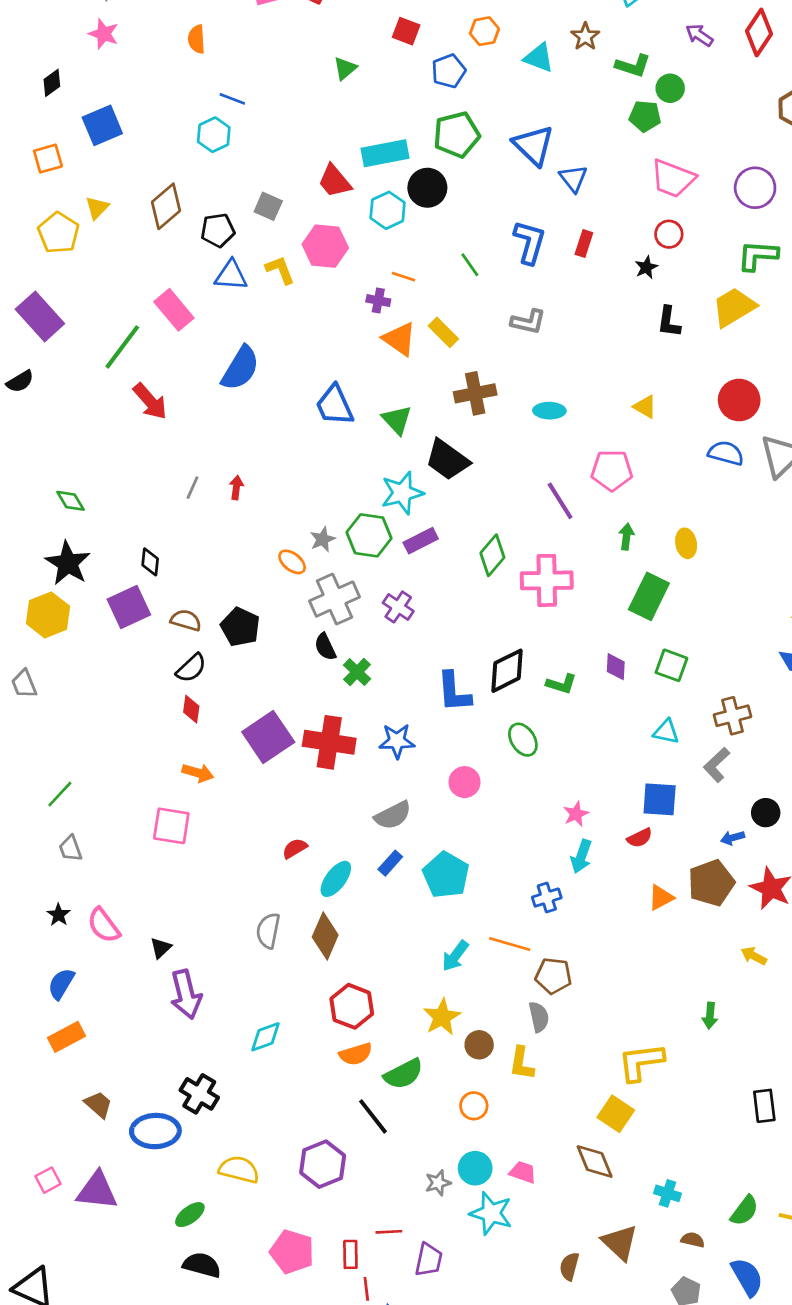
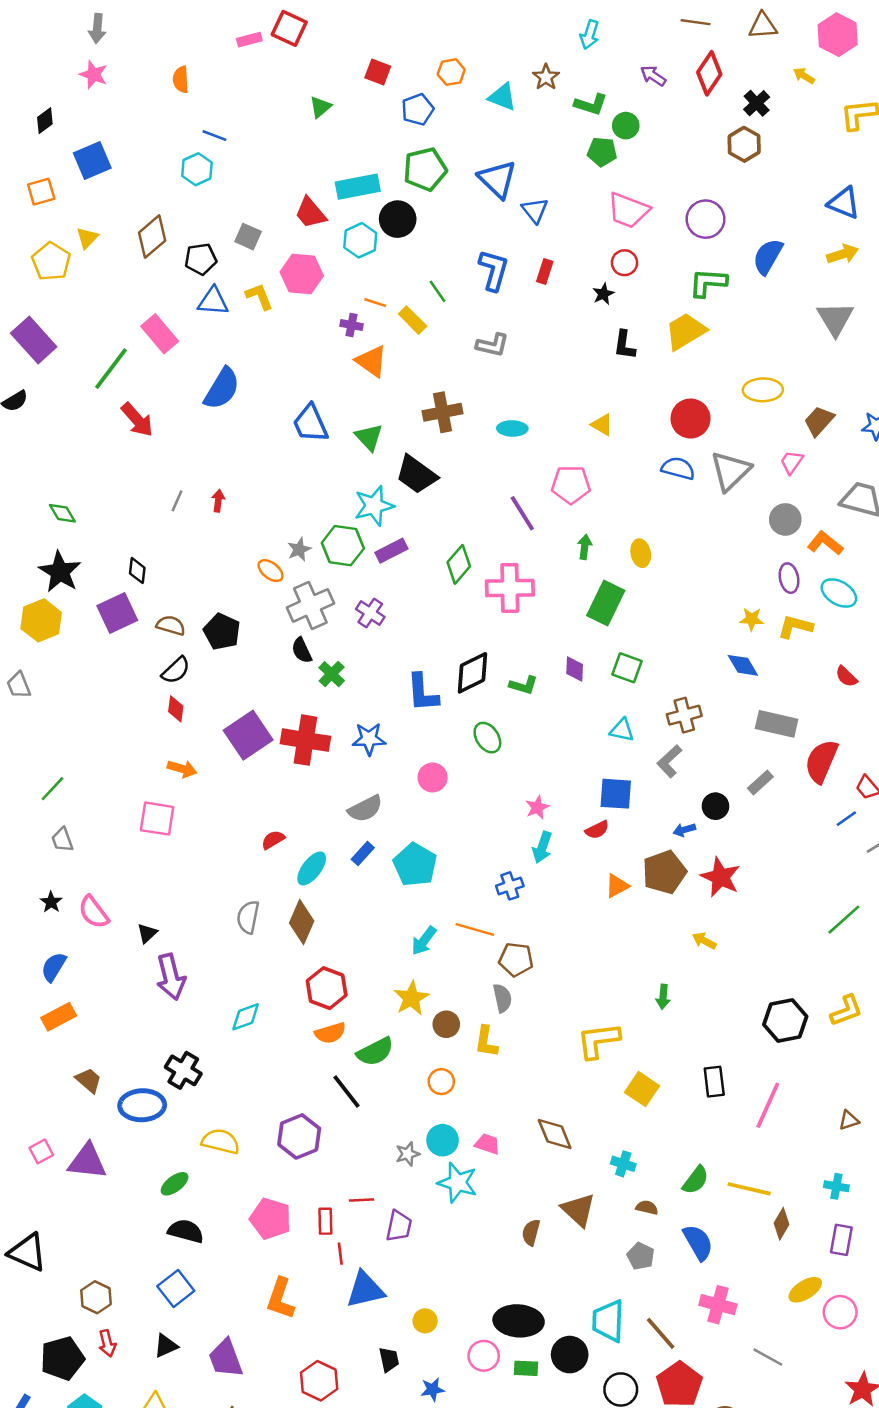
yellow rectangle: (443, 332) -> (413, 320), moved
yellow square: (616, 1114) -> (642, 1089), moved

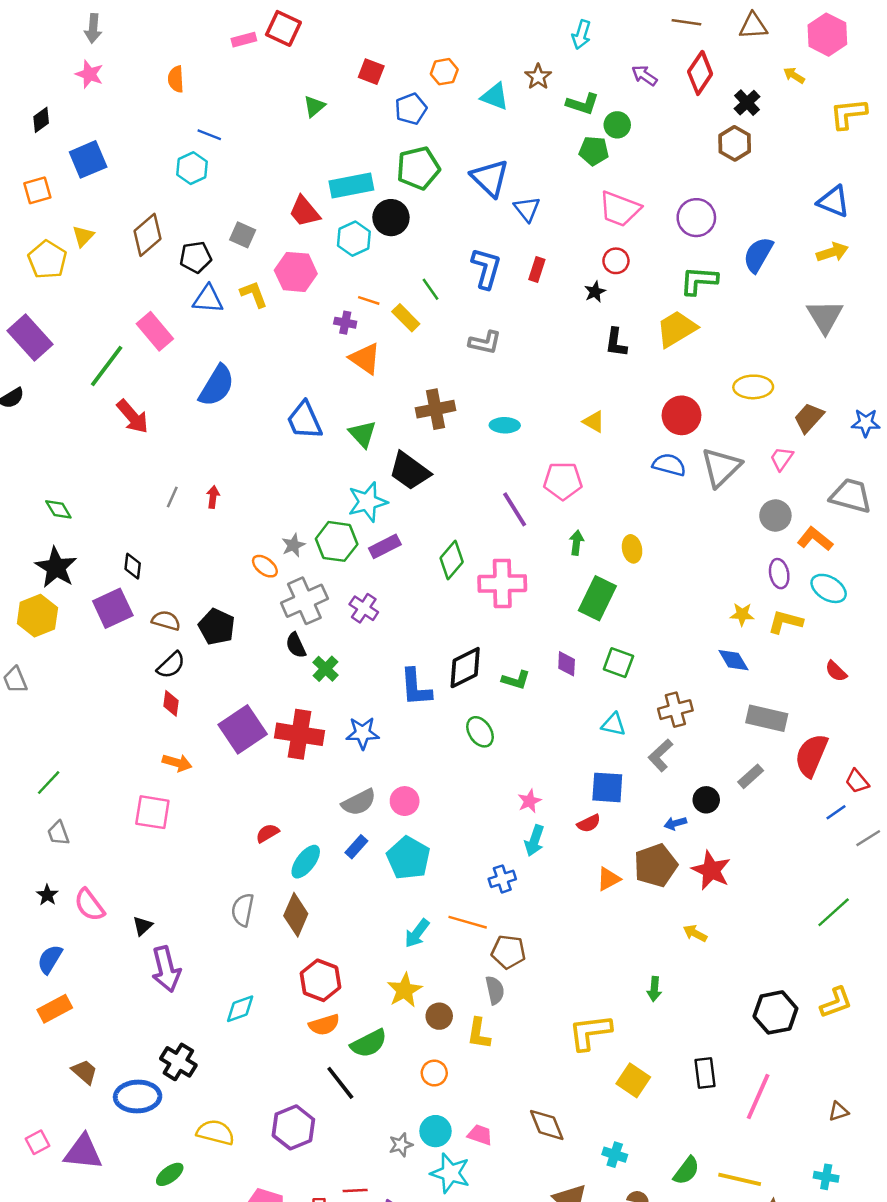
pink circle: (433, 777) -> (405, 801), moved

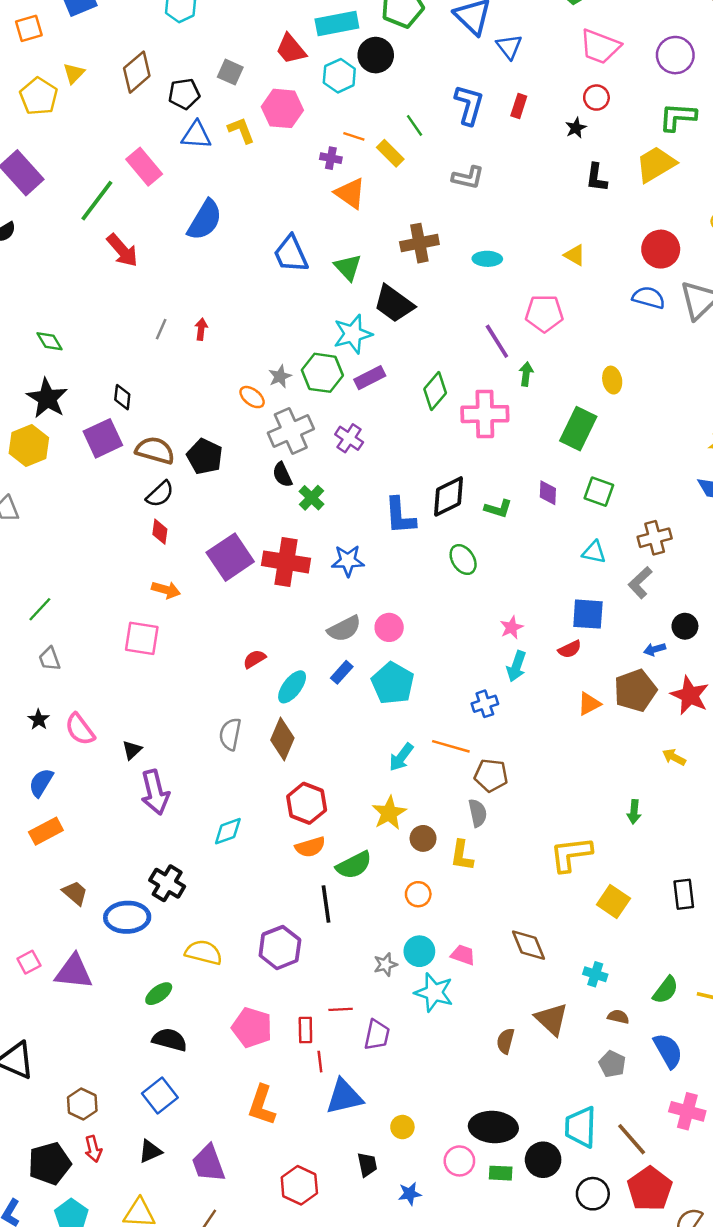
green arrow: (576, 543) -> (526, 374), moved
brown semicircle: (166, 621) -> (155, 450), size x1.4
black line: (340, 1083) -> (326, 904), turned 30

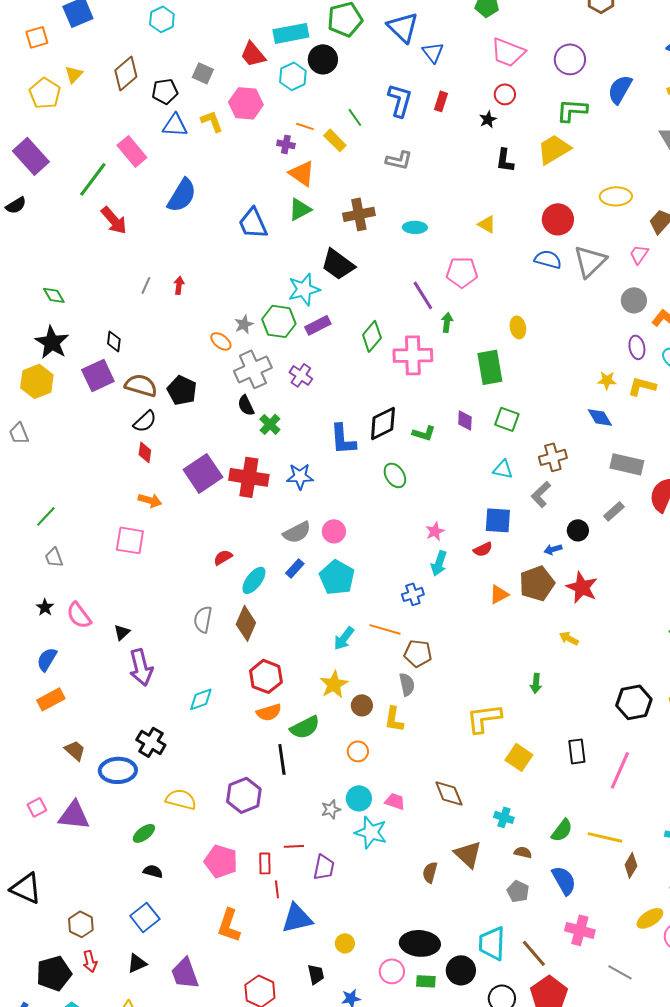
green triangle: (348, 267) -> (300, 209), moved, turned 45
green rectangle: (578, 429) -> (490, 367), turned -36
black semicircle: (170, 1040) -> (153, 871), size x0.7

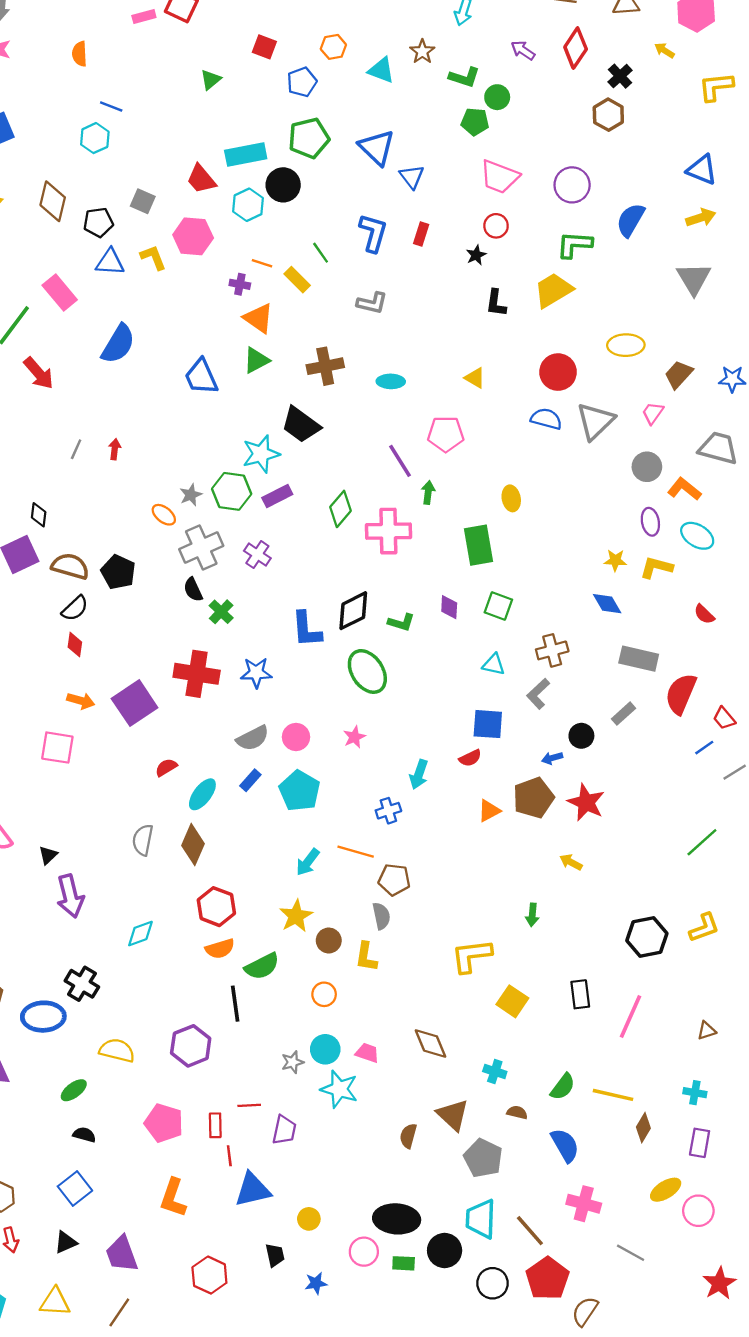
brown diamond: (126, 73) -> (53, 201), turned -36
purple square: (203, 473) -> (135, 703), moved
green ellipse: (395, 475) -> (367, 671), size x1.5
pink star: (435, 531) -> (354, 737), moved
gray pentagon: (518, 891) -> (483, 1158), moved, size x1.5

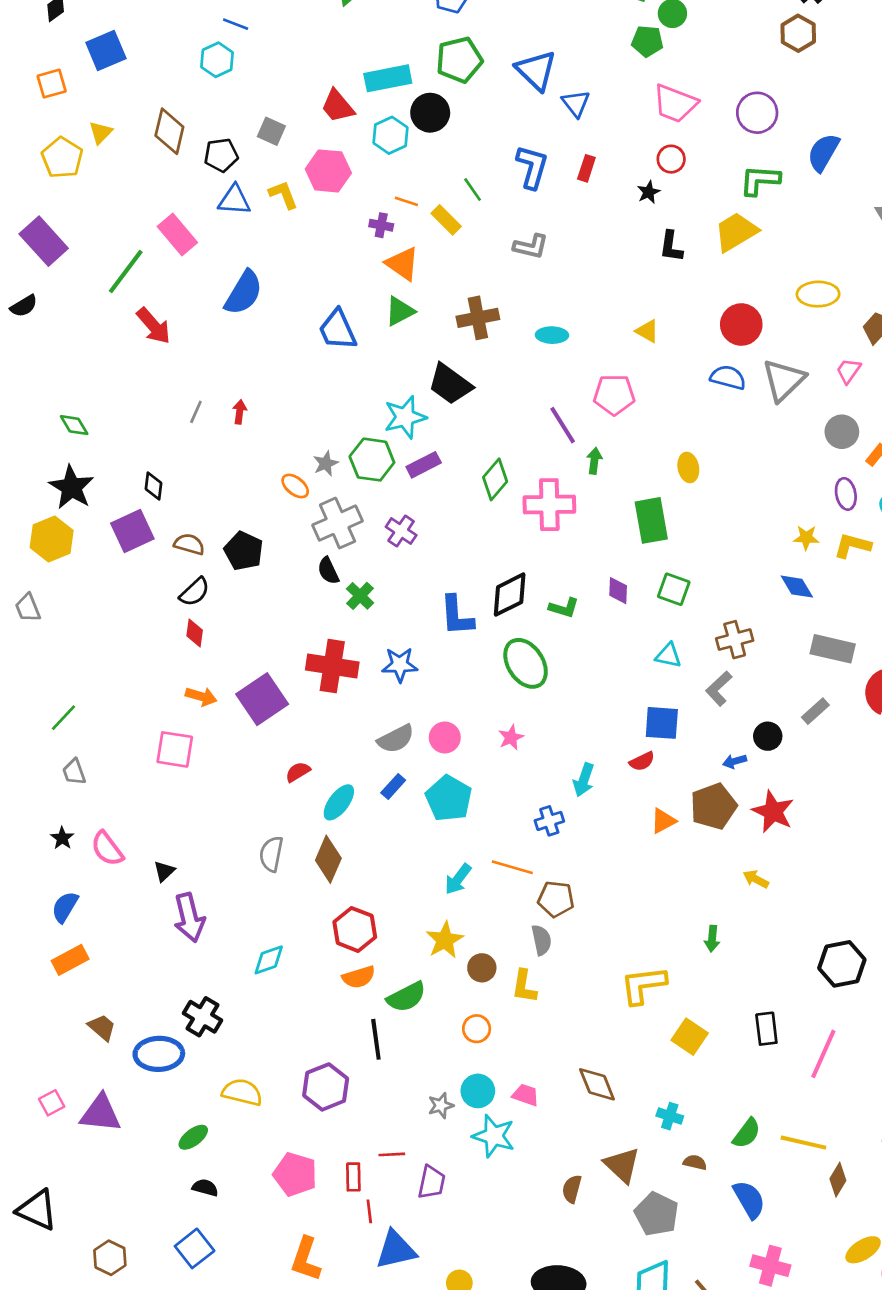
brown semicircle: (70, 566) -> (189, 544), size x0.7

